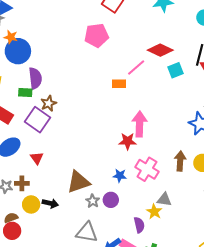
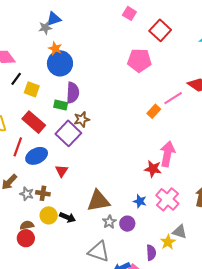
orange rectangle: (119, 84) -> (154, 111), turned -56

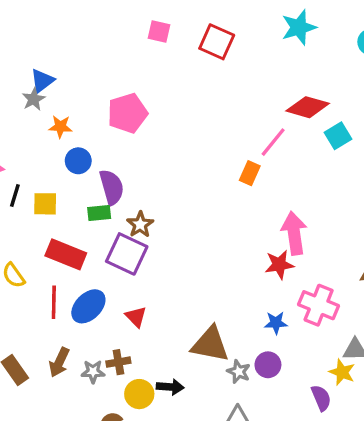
pink pentagon: (139, 60) -> (128, 113), moved
blue circle: (60, 63) -> (78, 161), moved, size x0.6
brown triangle: (98, 201) -> (210, 344), turned 40

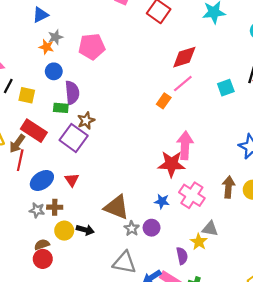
gray star: (34, 99) -> (55, 37), moved
red diamond: (308, 107) -> (184, 57), moved, turned -44
red star: (279, 265) -> (171, 164), size x1.4
blue ellipse: (88, 306) -> (42, 180), moved
brown arrow: (59, 362) -> (17, 144), moved

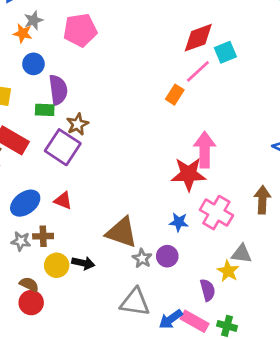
cyan square: (226, 88) -> (225, 52), moved
red triangle: (72, 180) -> (63, 201), turned -32
brown semicircle: (42, 245) -> (29, 284), turned 48

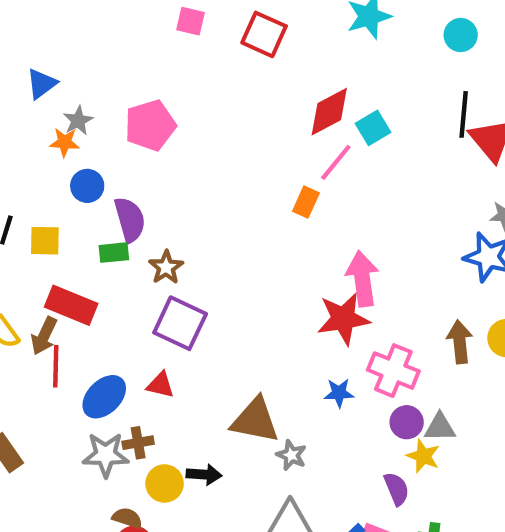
purple square: (63, 147) -> (180, 323), moved
gray star: (21, 241) -> (106, 455), size x1.5
purple circle: (167, 256) -> (407, 422), moved

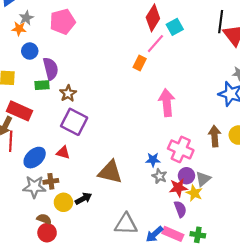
red diamond: (329, 112) -> (153, 18), turned -32
red star: (343, 319) -> (178, 188), moved, size x0.7
gray triangle: (440, 427) -> (203, 179), turned -42
gray star: (291, 455) -> (159, 176), moved
black arrow: (204, 475) -> (83, 198), turned -35

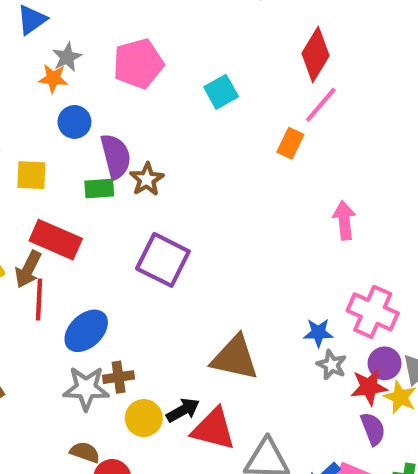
cyan square: (175, 27) -> (221, 92), moved
brown star: (68, 93) -> (147, 179), moved
pink arrow: (167, 103) -> (344, 220), size x0.7
red triangle: (63, 153) -> (213, 429), moved, size x1.6
brown semicircle: (44, 219) -> (85, 452), moved

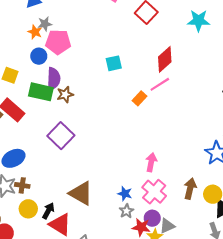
pink pentagon: (138, 64) -> (58, 42), moved
green rectangle: (99, 189) -> (41, 92), size x1.6
pink arrow: (344, 220) -> (151, 162), moved
black arrow: (183, 410) -> (48, 211), turned -49

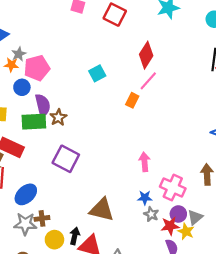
pink arrow: (151, 162) -> (144, 162), moved

